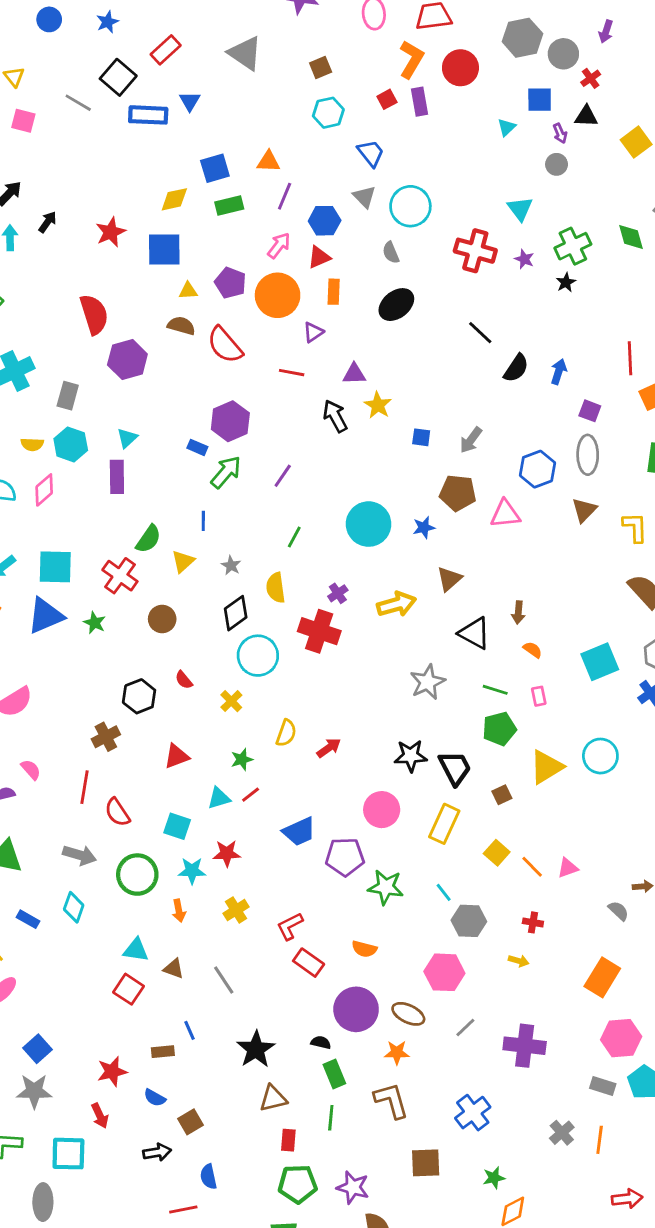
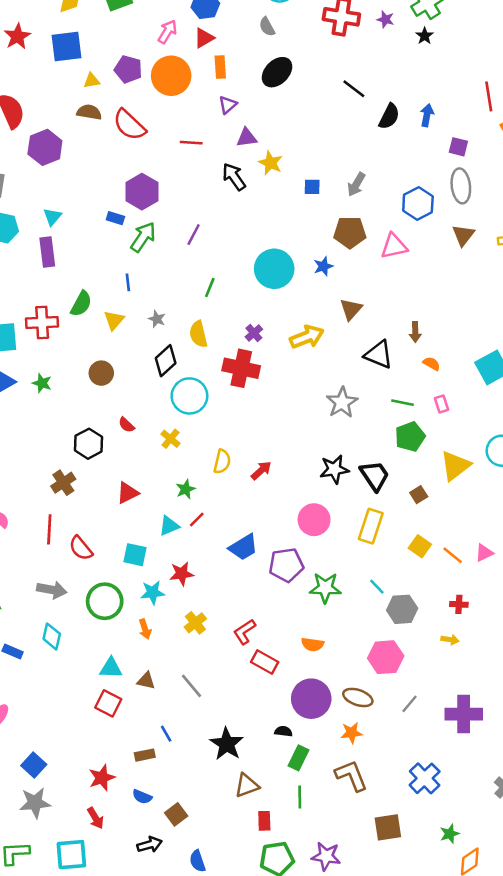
purple triangle: (313, 332) -> (228, 105), moved
red cross: (120, 576) -> (42, 323), moved, turned -32
green rectangle: (334, 1074) -> (299, 758), turned 55

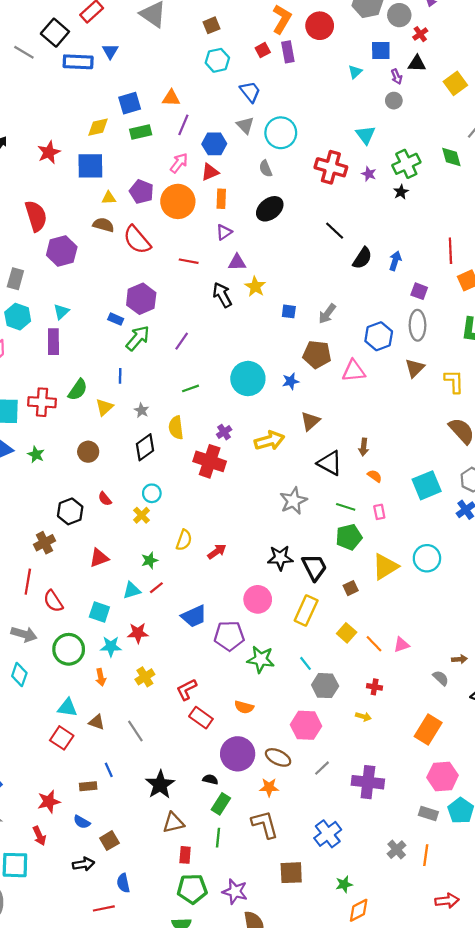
green line: (210, 288) -> (190, 388), turned 42
cyan circle: (189, 396) -> (152, 493), moved, size x0.6

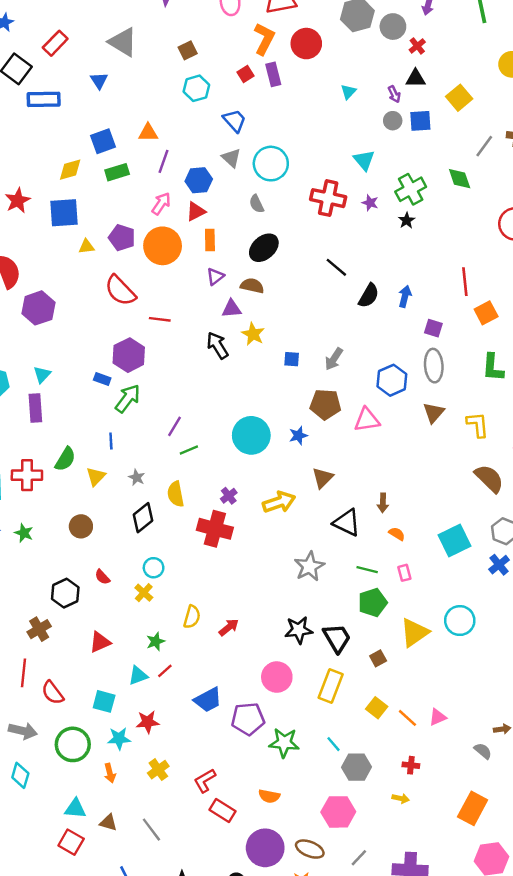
blue square: (381, 50) -> (420, 121), moved
blue triangle: (110, 51) -> (99, 81), moved
brown semicircle: (103, 225) -> (252, 286), moved
red line: (189, 261) -> (160, 319), moved
purple line: (182, 341) -> (174, 426), moved

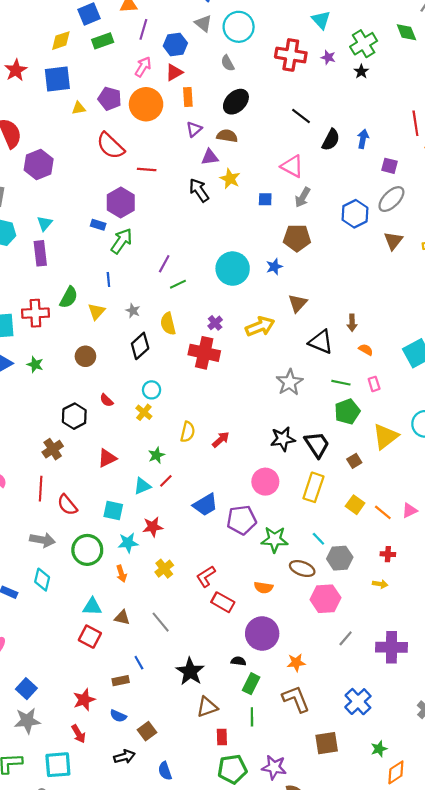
gray ellipse: (434, 366) -> (391, 199), turned 52
pink triangle: (367, 420) -> (292, 166), moved, turned 40
brown ellipse: (310, 849) -> (302, 569), moved

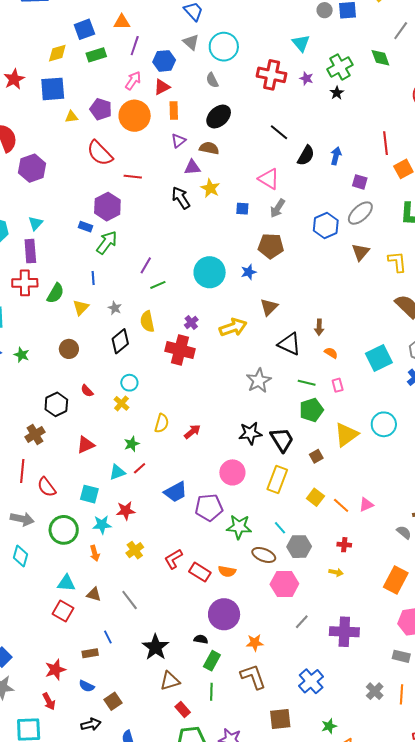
red cross: (35, 313) -> (25, 283), moved
red rectangle: (223, 602) -> (200, 572), moved
red rectangle: (222, 737) -> (183, 709), turned -42

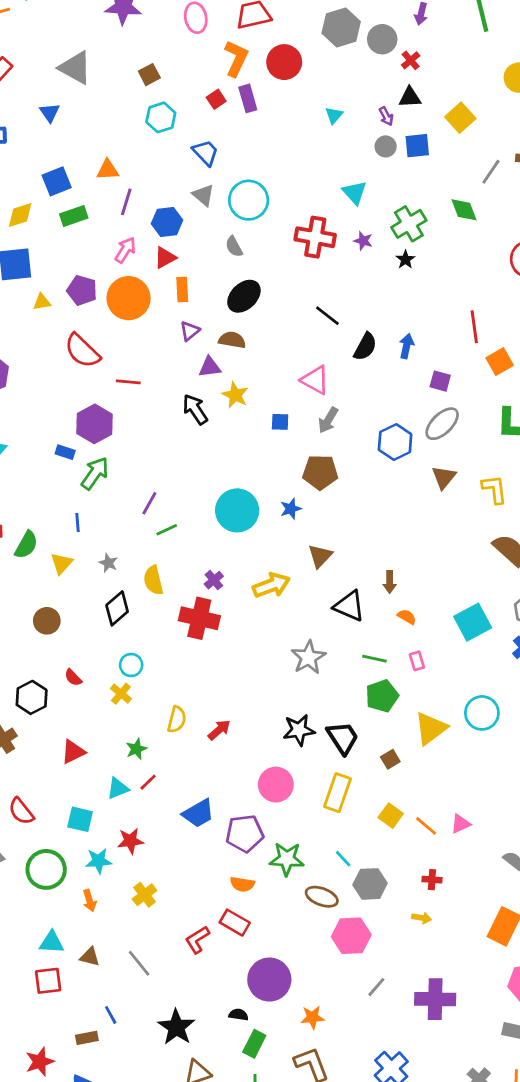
red L-shape: (173, 559) -> (197, 940), moved
orange semicircle: (227, 571) -> (242, 884), moved
red square: (63, 611) -> (48, 981), turned -35

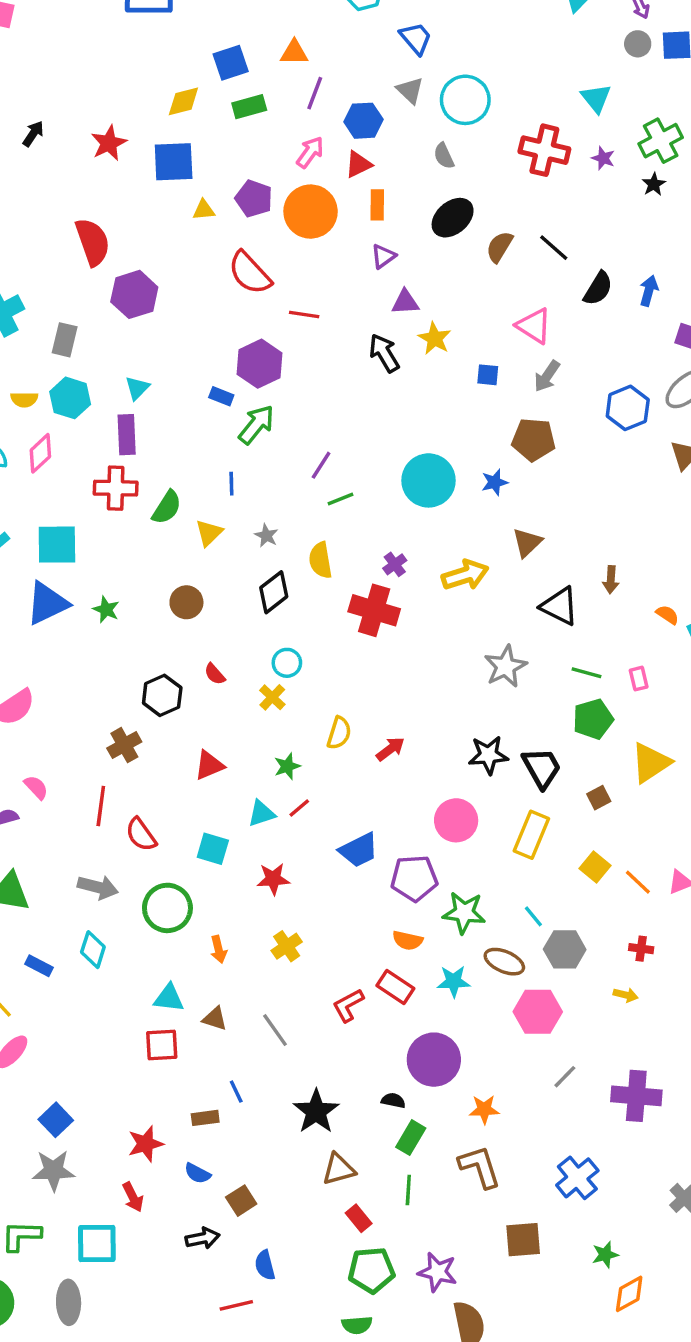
brown semicircle: (232, 340) -> (500, 247), moved, turned -72
orange semicircle: (407, 617) -> (667, 615), moved
cyan star: (99, 861) -> (454, 981), moved

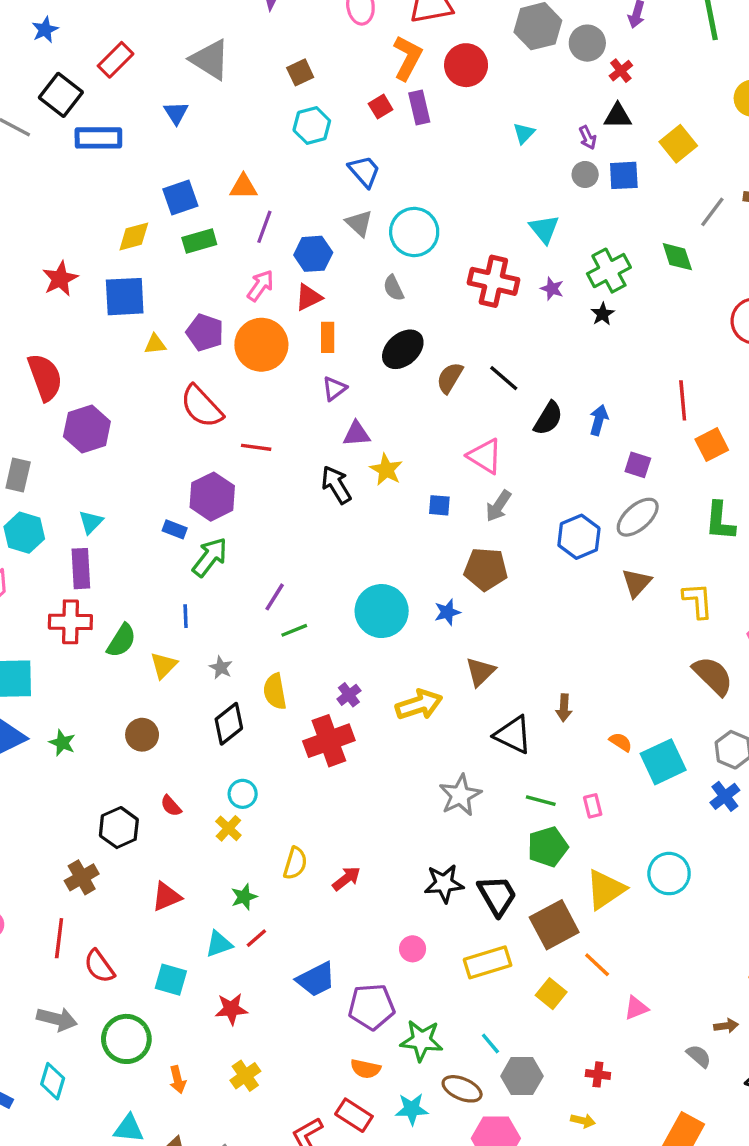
red cross: (374, 610) -> (329, 741), turned -36
brown square: (599, 798) -> (554, 925), size x2.0
pink circle: (456, 820) -> (413, 949), size x0.6
yellow rectangle: (531, 835) -> (488, 962), turned 51
orange line: (638, 882) -> (597, 965), moved

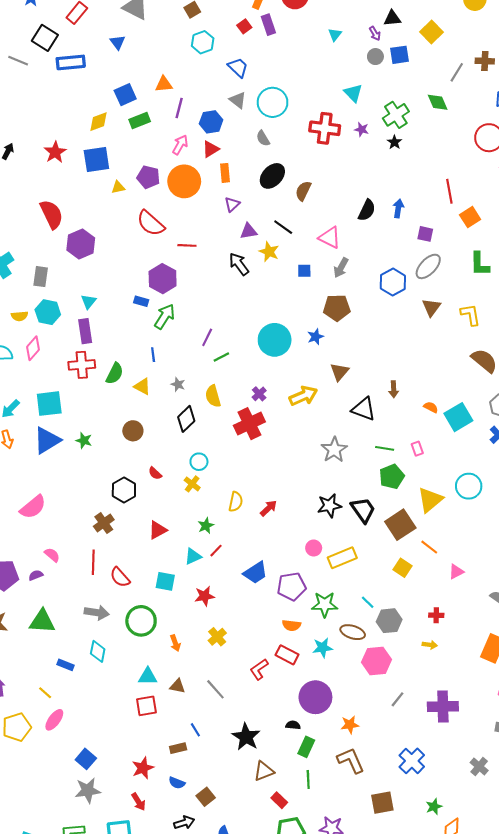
black line: (504, 378) -> (283, 227), moved
yellow triangle: (164, 665) -> (142, 386), turned -42
yellow rectangle: (488, 962) -> (342, 558), moved

